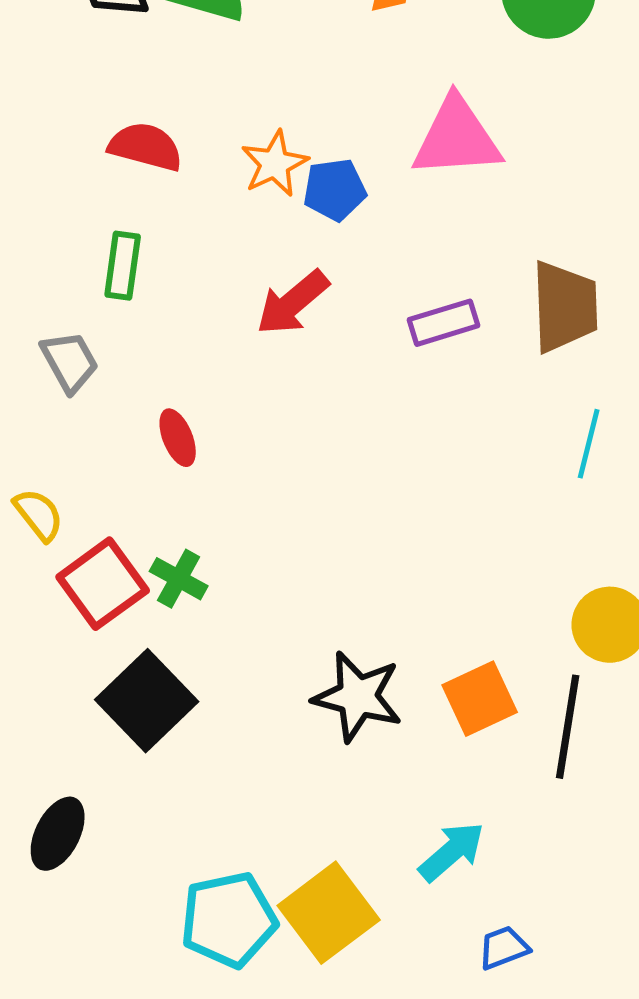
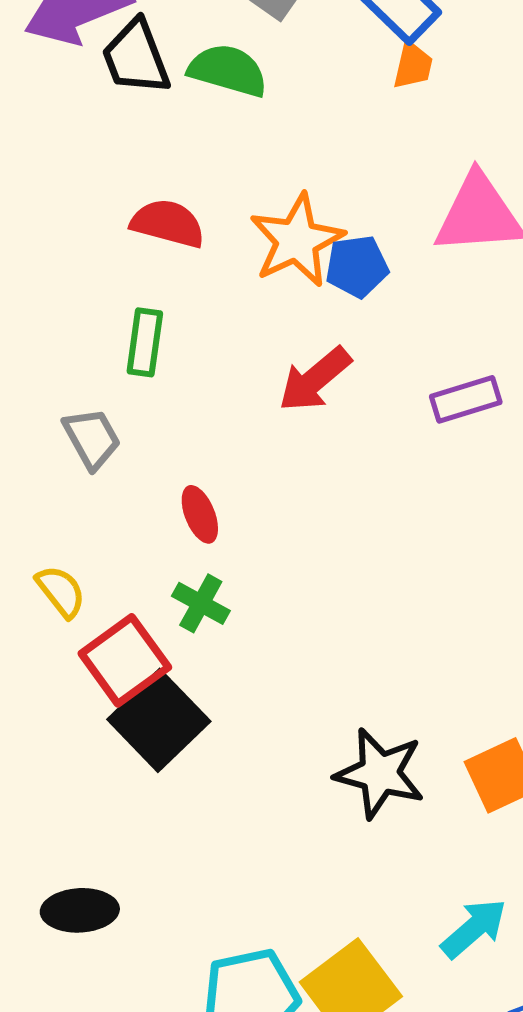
orange star: (275, 164) -> (297, 240), size x1.4
green cross: (179, 579) -> (201, 603), moved
black square: (147, 701) -> (159, 720), moved
black ellipse: (58, 834) -> (80, 910), turned 60

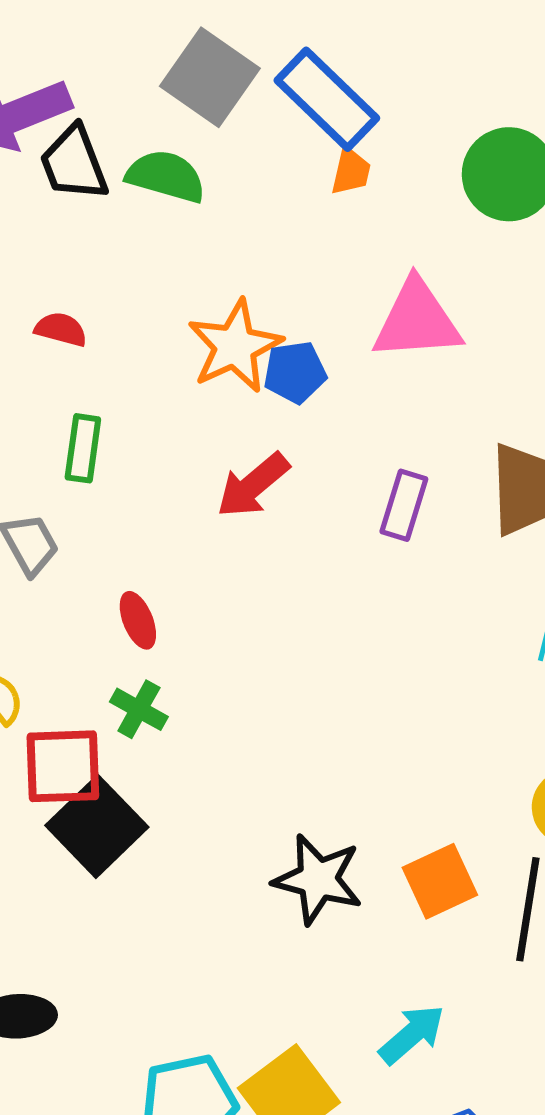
red semicircle: (168, 223) -> (61, 329), moved, size x0.7
purple rectangle: (466, 399) -> (404, 505), turned -56
red square: (125, 660) -> (63, 766), turned 34

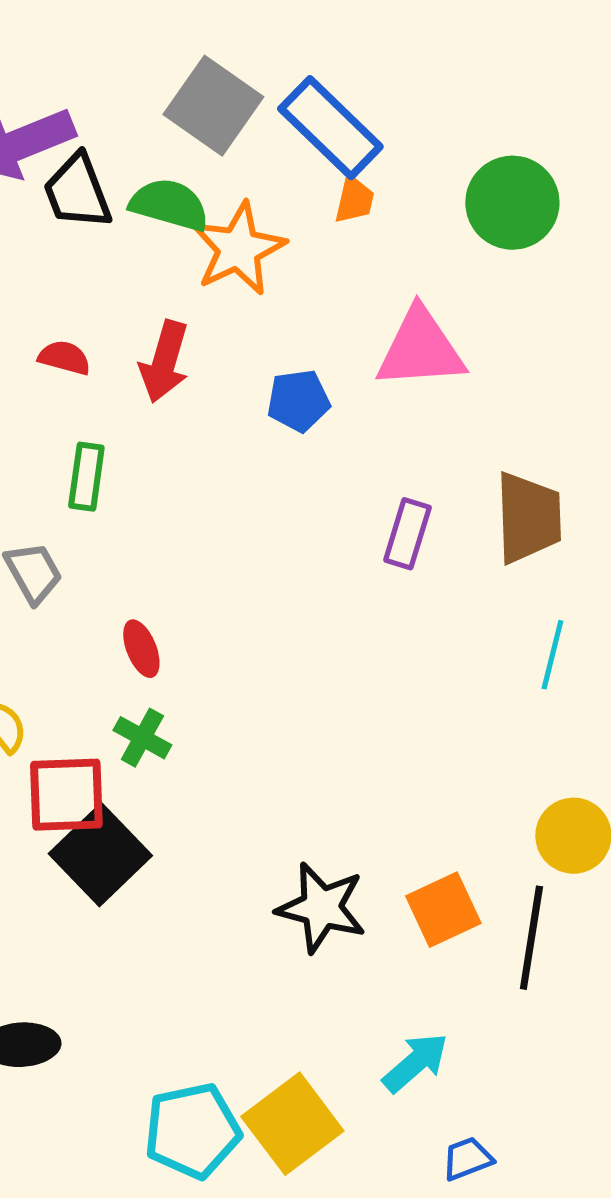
orange star: (235, 346) -> (238, 249), moved
red arrow: (253, 485) -> (164, 362), moved, turned -34

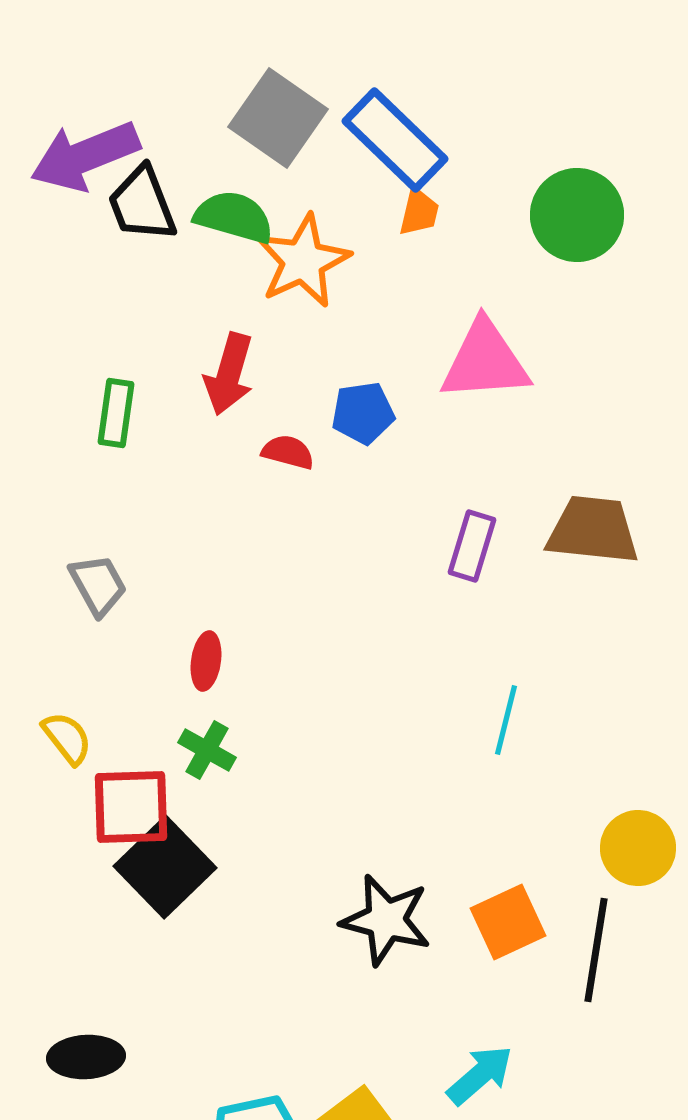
red semicircle: (64, 358) -> (288, 452), moved
green rectangle: (86, 477) -> (116, 413), moved
brown trapezoid: (528, 518) -> (593, 530), turned -82
red ellipse: (141, 649) -> (206, 661), turned 30
cyan line: (552, 655) -> (506, 720), moved

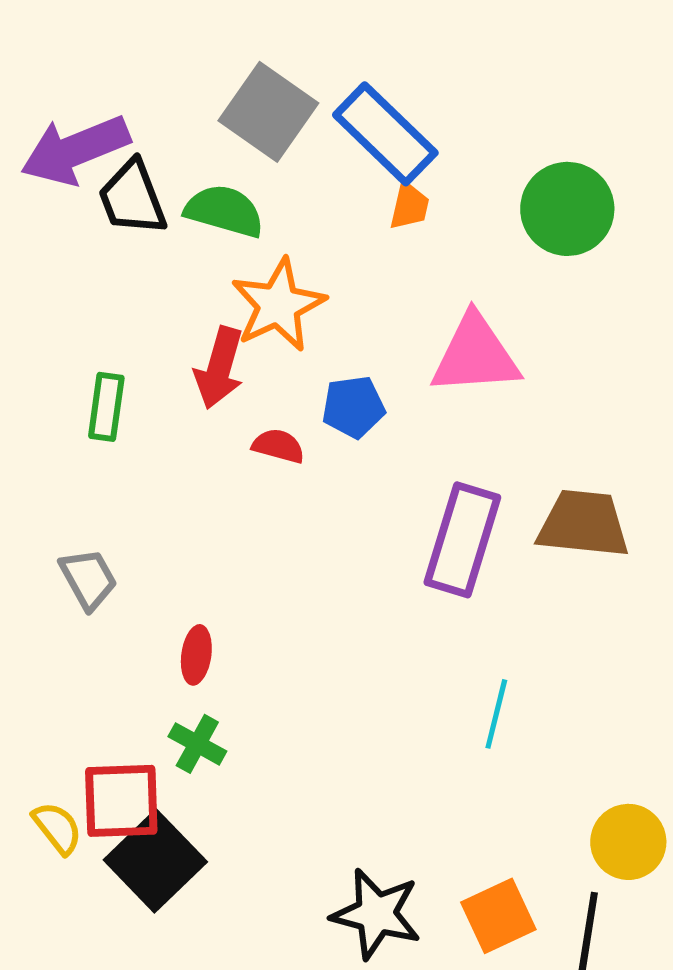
orange star: (303, 261) -> (278, 305), moved
purple rectangle: (472, 546) -> (462, 540), size x1.6
yellow semicircle: (67, 738) -> (57, 828), moved

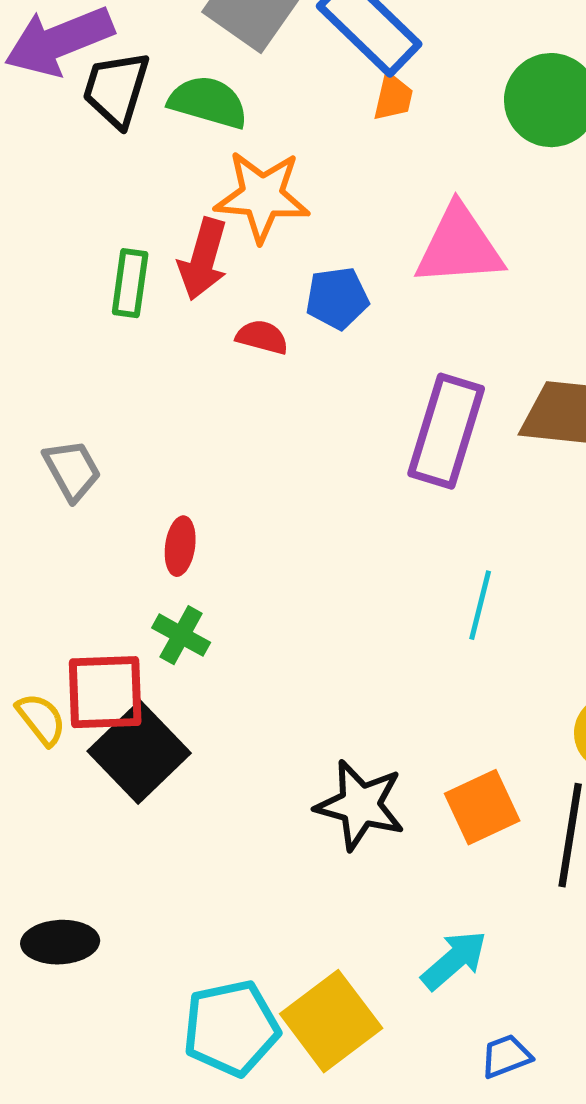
black trapezoid: (132, 198) -> (116, 89), turned 38
orange star: (278, 305) -> (262, 196), turned 30
green rectangle: (106, 407) -> (130, 283), moved

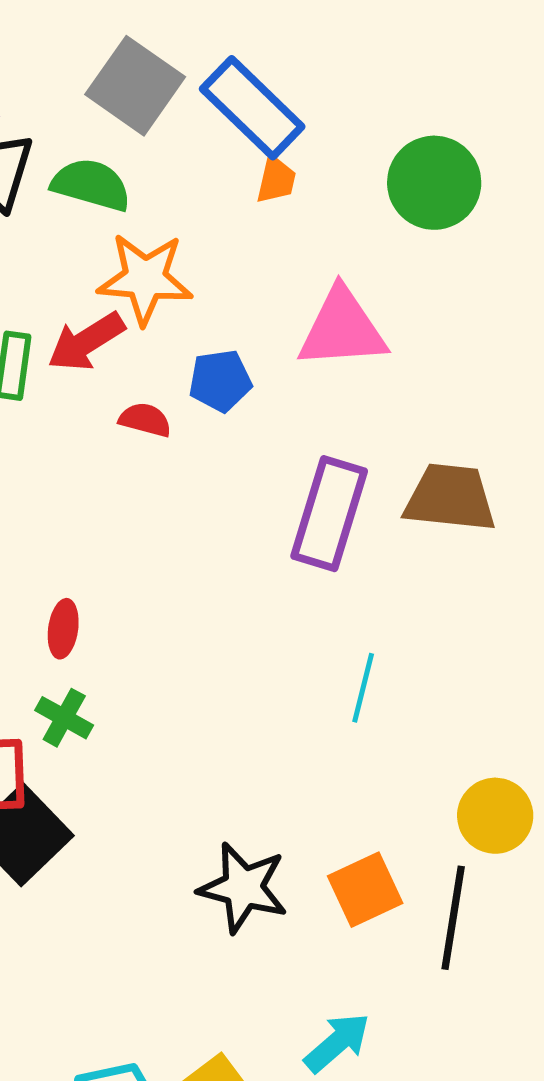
red arrow: (203, 259) -> (86, 342), turned 42

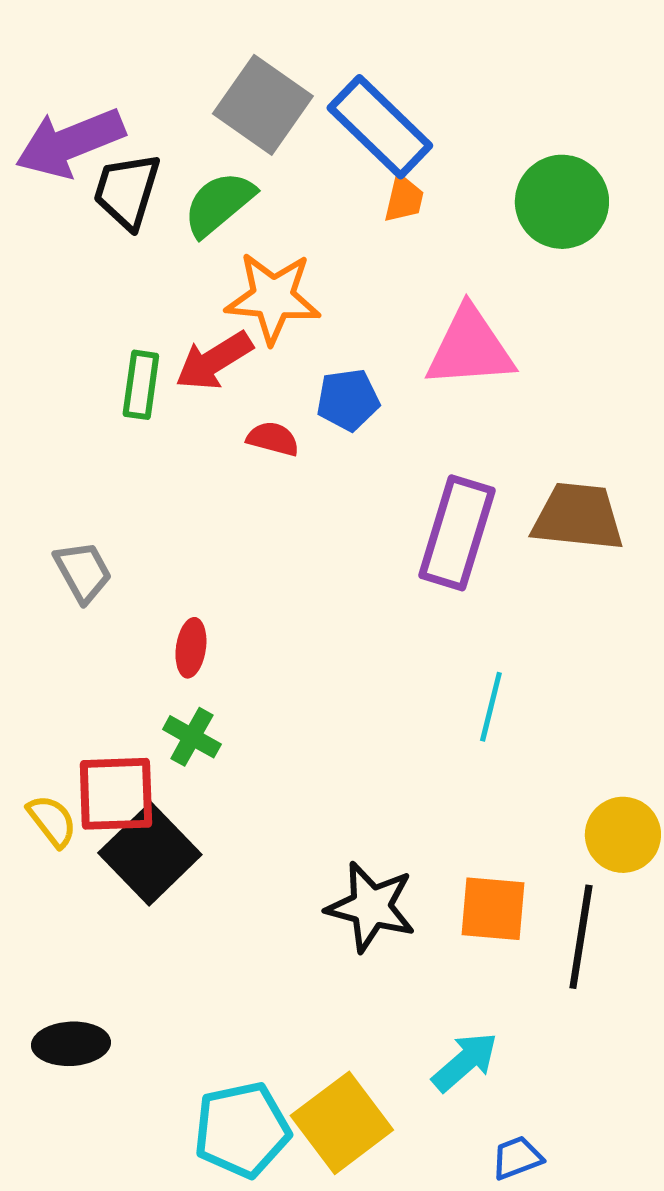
green semicircle: (91, 185) -> (219, 204), turned -56
orange square: (365, 890) -> (493, 909), turned 30

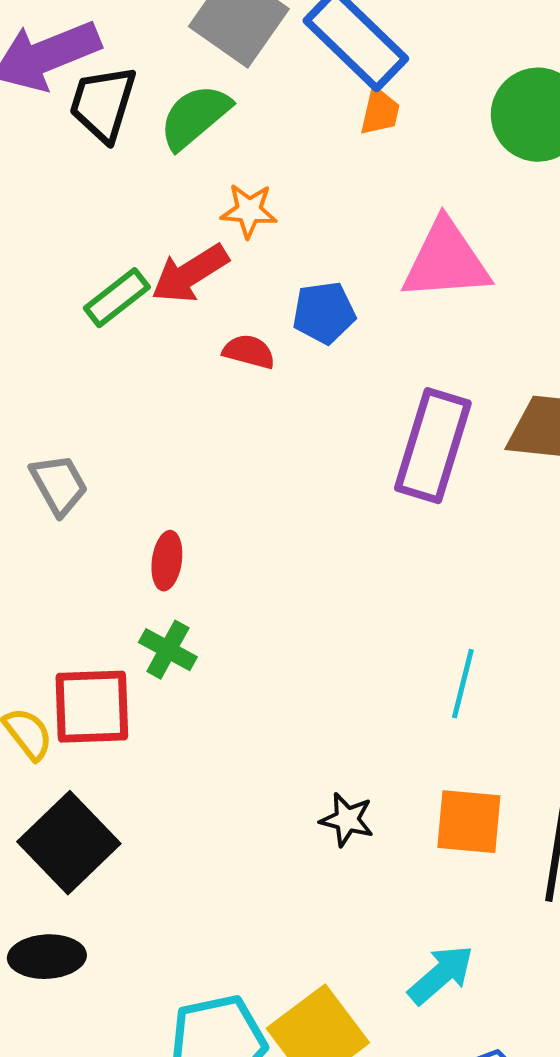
orange star: (273, 298) -> (249, 211), size x0.6
green rectangle: (141, 385) -> (117, 298), turned 44
cyan line: (491, 707) -> (463, 684), moved
black square: (150, 854) -> (69, 843), moved
black star: (371, 907) -> (347, 820), size x0.6

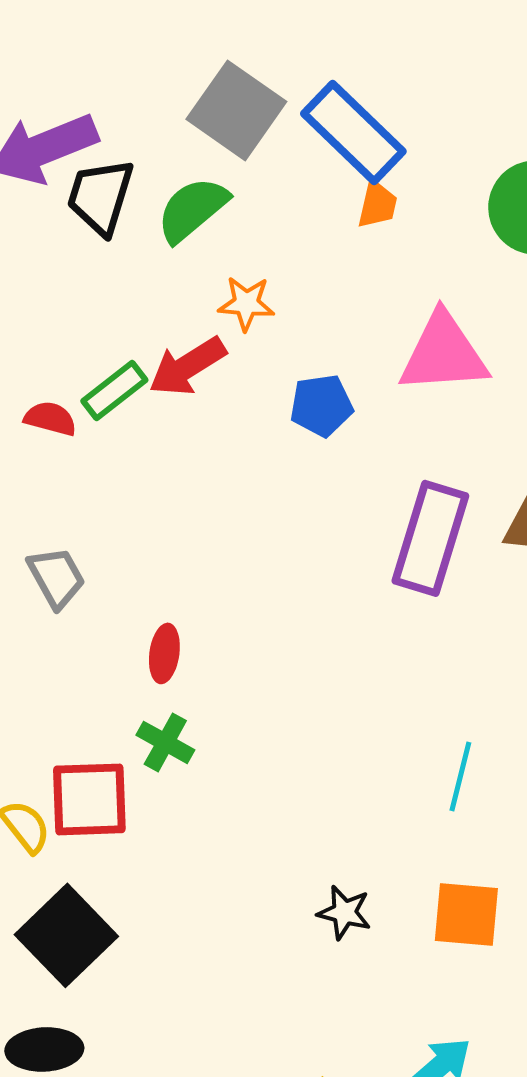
red semicircle: (249, 352) -> (50, 418), moved

